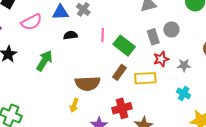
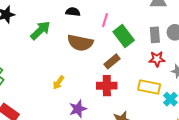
yellow rectangle: (145, 78) -> (149, 87), moved
brown semicircle: (88, 83) -> (80, 43), moved
red cross: (122, 108) -> (107, 86), moved

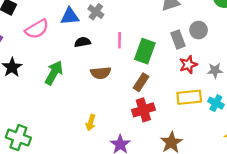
green rectangle: (124, 36) -> (145, 51), turned 75
brown semicircle: (80, 43) -> (101, 73), size x0.7

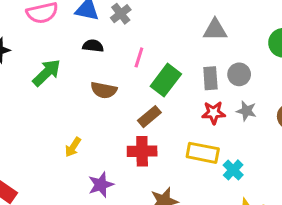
gray star: (215, 70) -> (246, 111), moved

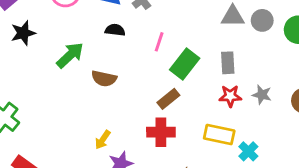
gray circle: (239, 74) -> (262, 20), moved
brown semicircle: (104, 90) -> (104, 79), moved
yellow arrow: (73, 147) -> (103, 140), moved

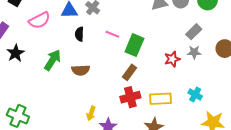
black semicircle: (115, 30) -> (79, 34), turned -80
pink line: (159, 42) -> (112, 34), turned -72
gray rectangle: (228, 63) -> (194, 32), moved, turned 63
yellow rectangle: (219, 135) -> (161, 99), moved

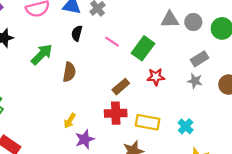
green rectangle: (134, 45) -> (143, 48), moved
red star: (172, 59) -> (156, 77), moved
brown semicircle: (81, 70) -> (69, 72), turned -90

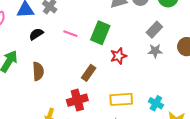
black semicircle: (77, 33) -> (36, 34), turned 56
red cross: (116, 113) -> (77, 100), moved
cyan cross: (186, 126) -> (156, 103), moved

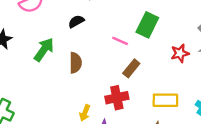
pink line: (70, 34) -> (120, 41), moved
red star: (118, 56) -> (180, 53), moved

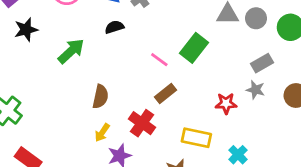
red star: (180, 53) -> (226, 103), moved
brown semicircle: (76, 63) -> (100, 97), moved
red cross: (117, 98) -> (142, 123), turned 35

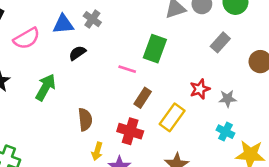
gray star: (255, 90) -> (228, 99), moved
yellow rectangle: (196, 138) -> (172, 117), moved, turned -48

